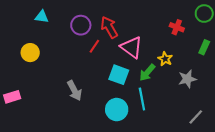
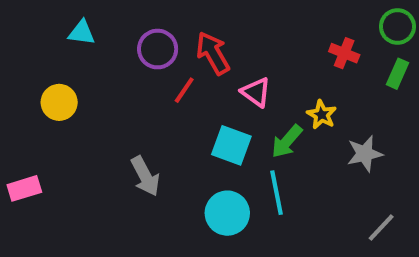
pink triangle: (131, 47) -> (256, 92), size x0.7
green rectangle: (204, 47) -> (397, 74), moved

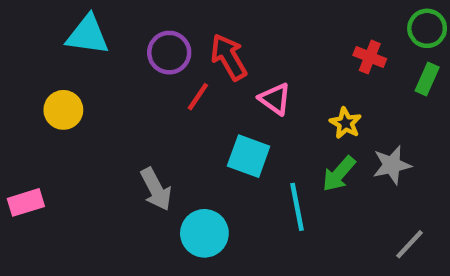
cyan triangle: (82, 33) -> (88, 35), size x1.5
green arrow: (287, 141) -> (339, 174), moved
cyan circle: (227, 213) -> (204, 233), moved

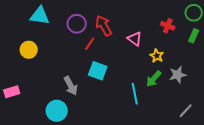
pink triangle: (275, 99) -> (135, 39), moved
cyan square: (249, 156) -> (98, 71), moved
cyan circle: (204, 233) -> (57, 111), moved

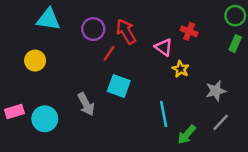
red cross: (168, 26) -> (189, 31), moved
yellow star: (157, 56) -> (181, 69), moved
green arrow: (154, 79) -> (187, 135), moved
cyan circle: (57, 111) -> (45, 119), moved
gray line: (186, 111) -> (221, 122), moved

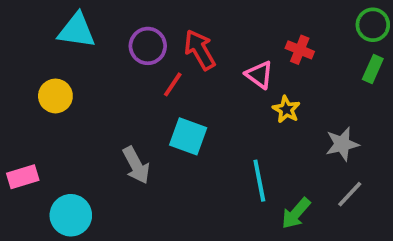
cyan circle: (45, 119) -> (71, 215), moved

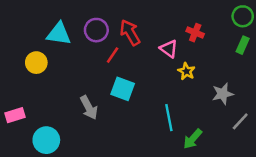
cyan triangle: (77, 31) -> (59, 34), moved
gray line: (350, 194) -> (240, 121), moved

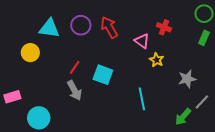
red line: (113, 55) -> (75, 67), moved
green arrow: (193, 139) -> (183, 117), moved

